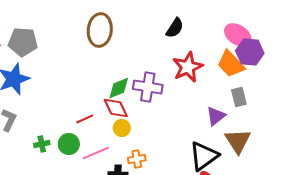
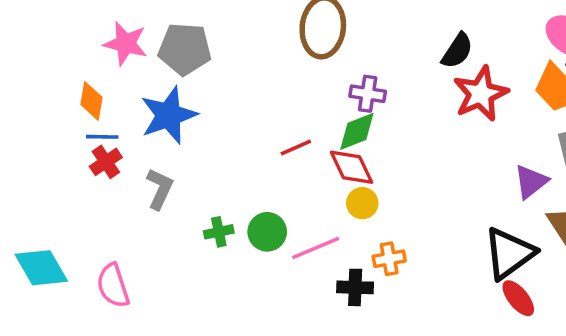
black semicircle: (175, 28) -> (457, 51), moved
purple cross: (148, 87) -> (368, 94), moved, size x0.7
red line: (85, 119) -> (296, 148), moved

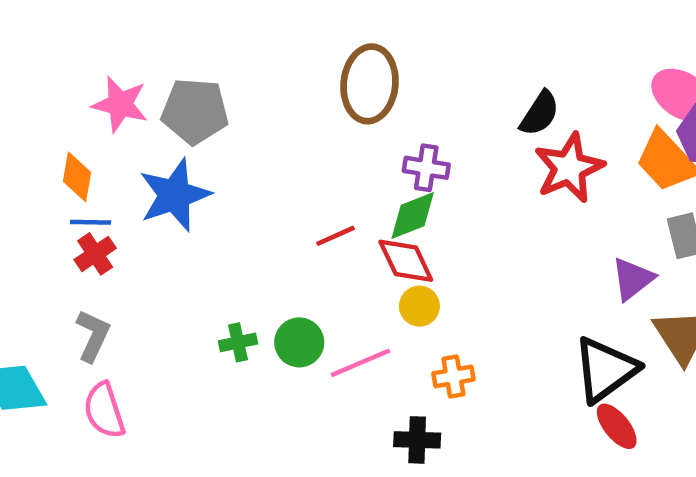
gray L-shape: (160, 189) -> (93, 336), moved
black cross: (355, 287) -> (417, 440), moved

